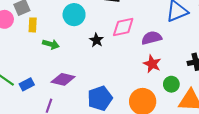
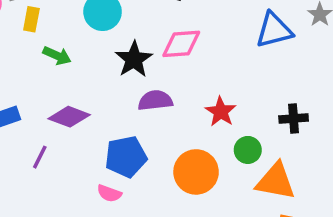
purple semicircle: (152, 38) -> (155, 100), moved
black star: (96, 40) -> (134, 59), size x1.5

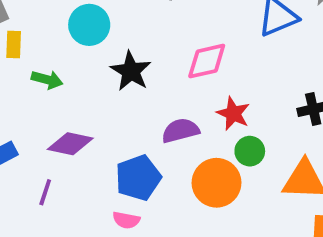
pink diamond: (181, 44) -> (207, 61), moved
purple semicircle: (155, 100) -> (180, 131), moved
green circle: (248, 150) -> (250, 151), moved

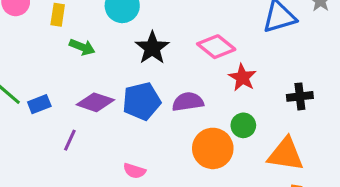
pink diamond: (207, 61) -> (216, 47), turned 45
red star: (233, 114) -> (242, 77), moved
blue pentagon: (138, 178) -> (142, 101), moved

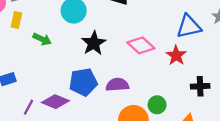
yellow rectangle: (58, 15) -> (16, 20), moved
red star: (242, 77) -> (176, 55), moved
purple diamond: (95, 102) -> (55, 102), moved

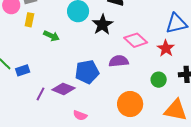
black star: (94, 43) -> (102, 25), moved
purple semicircle: (117, 85) -> (119, 61), moved
green circle: (157, 105) -> (159, 80), moved

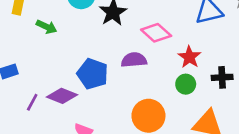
red star: (166, 48) -> (189, 57), moved
blue pentagon: (87, 72) -> (93, 74), turned 30

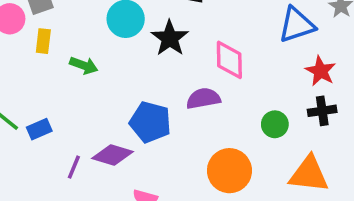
pink diamond: (156, 33) -> (229, 60), turned 52
red star: (189, 57) -> (321, 71), moved

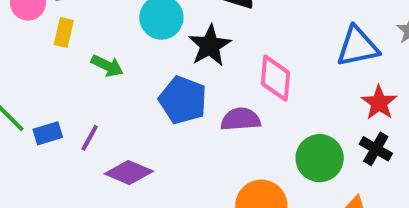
black cross: (322, 111) -> (376, 149), turned 32
blue pentagon: (150, 122) -> (183, 100), moved
green circle: (275, 124) -> (320, 158), size x1.5
purple line: (74, 167) -> (90, 138), moved

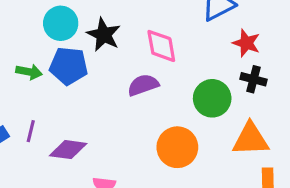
blue pentagon: (183, 100) -> (69, 66), moved

